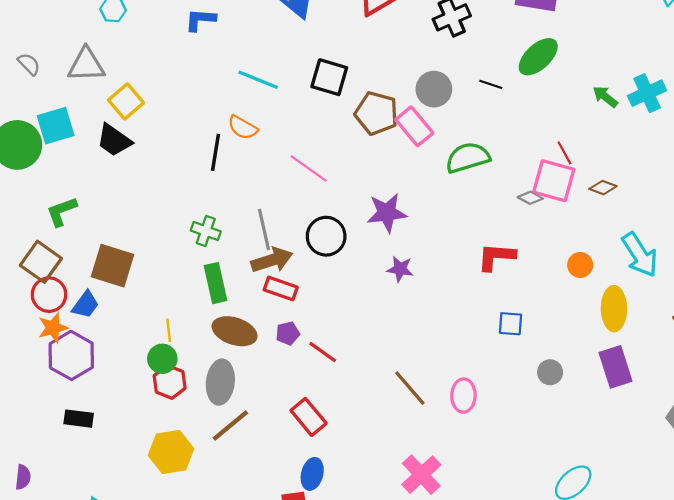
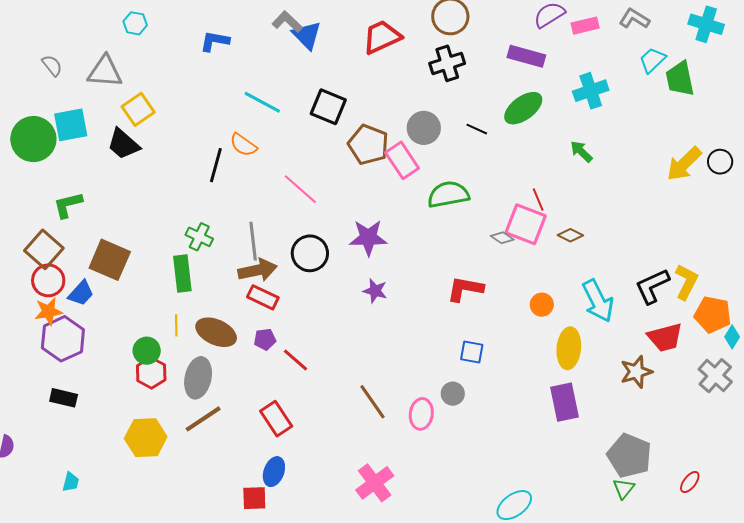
cyan cross: (647, 93) -> (591, 91), moved
green rectangle: (215, 283) -> (182, 273), moved
yellow line: (169, 330) -> (176, 325), moved
gray circle: (550, 372) -> (453, 394), moved

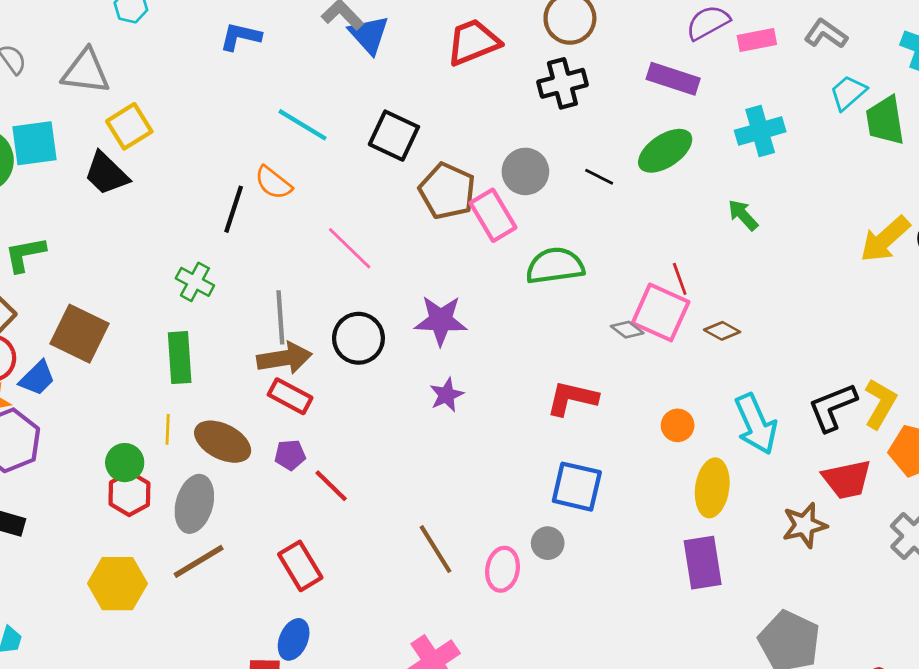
green cross: (199, 237) -> (195, 282), moved
purple star: (375, 291) -> (447, 395), turned 30
blue square: (472, 352) -> (577, 487), size x1.5

